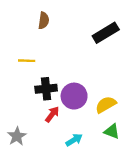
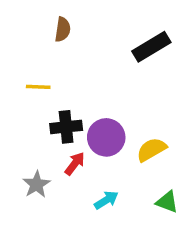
green triangle: (112, 131) -> (167, 202), moved
gray star: (17, 136) -> (37, 184), moved

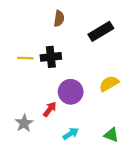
brown semicircle: (63, 29) -> (59, 19), moved
black cross: (66, 127) -> (51, 57), moved
yellow semicircle: (151, 150) -> (109, 84), moved

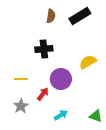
black rectangle: (101, 31) -> (80, 16), moved
yellow line: (25, 58) -> (21, 79), moved
yellow semicircle: (109, 84) -> (88, 62), moved

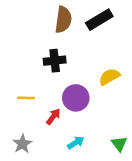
brown semicircle: (51, 16) -> (63, 20), size x1.5
gray star: (21, 106) -> (22, 144), moved
green triangle: (96, 116) -> (119, 144), turned 32

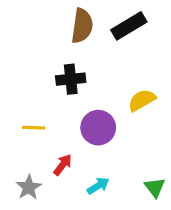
red arrow: (53, 117) -> (63, 165), moved

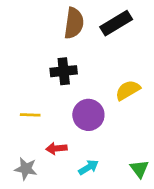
red arrow: (63, 165) -> (56, 148), turned -132
gray star: (29, 187) -> (26, 169), turned -30

